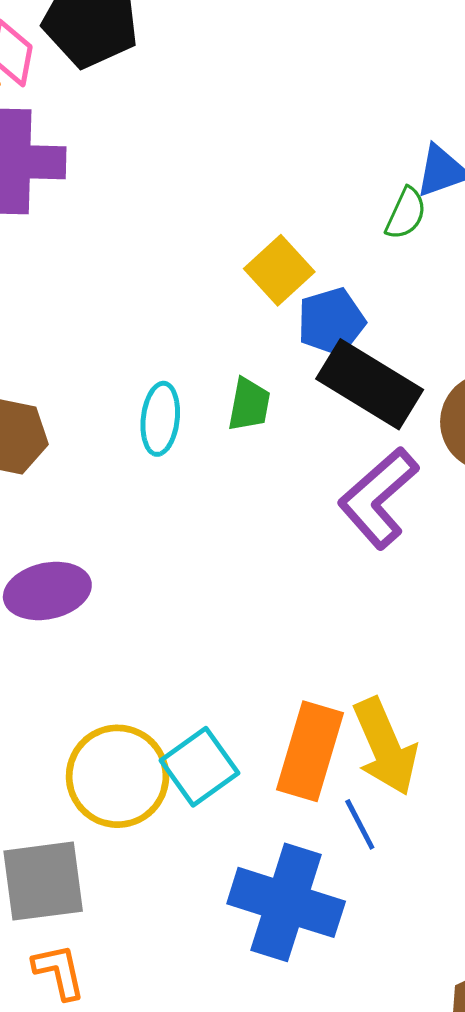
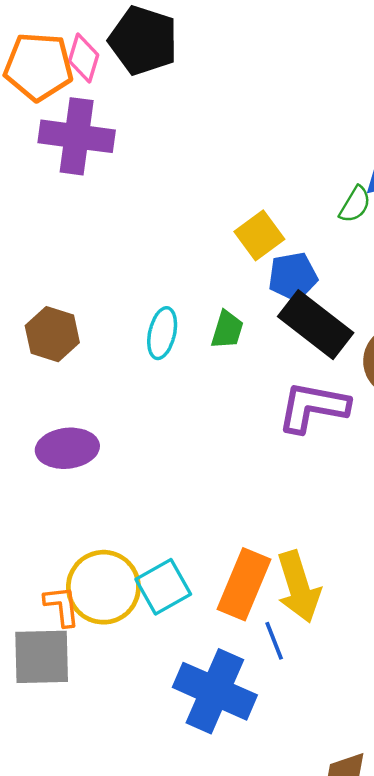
purple L-shape: (378, 498) -> (313, 407), turned 46
orange L-shape: (59, 972) -> (62, 606), moved

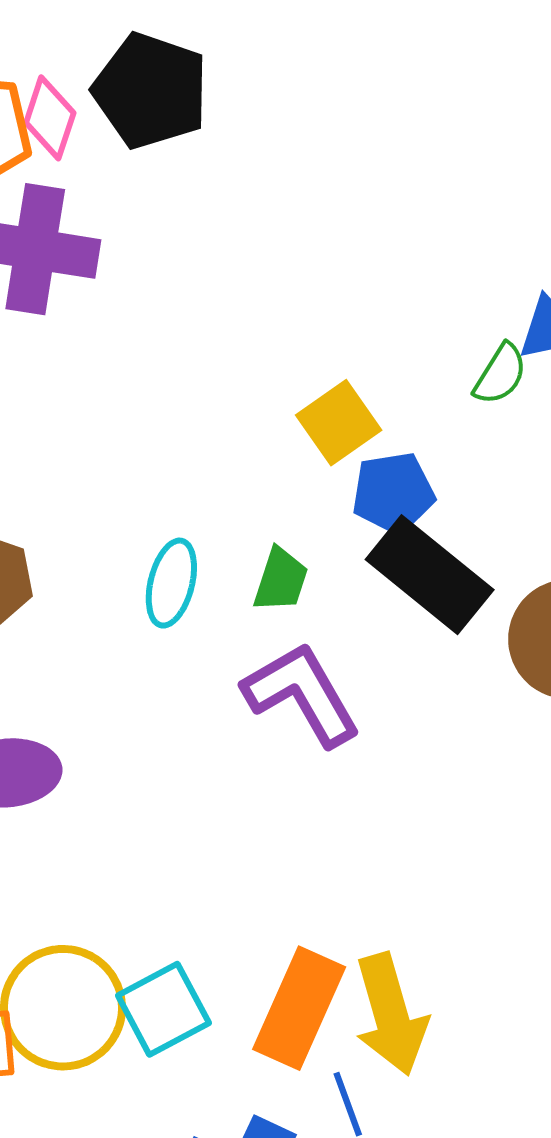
purple L-shape: (313, 407) -> (302, 694), moved, turned 48

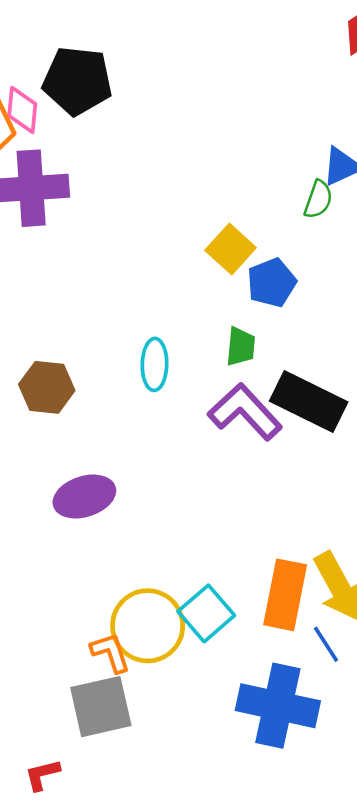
black rectangle: (430, 575) -> (309, 402), moved
green trapezoid: (281, 580) -> (241, 347), moved

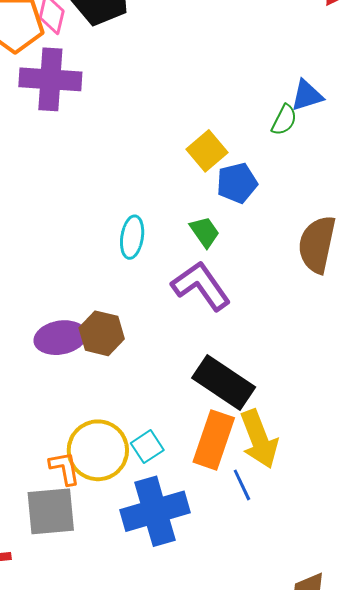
green trapezoid: (241, 347) -> (205, 232), turned -48
brown hexagon: (47, 387) -> (102, 333), moved
black rectangle: (309, 402) -> (224, 383), moved
cyan square: (206, 613) -> (147, 447), size x0.7
blue cross: (278, 706) -> (155, 511), moved, turned -36

